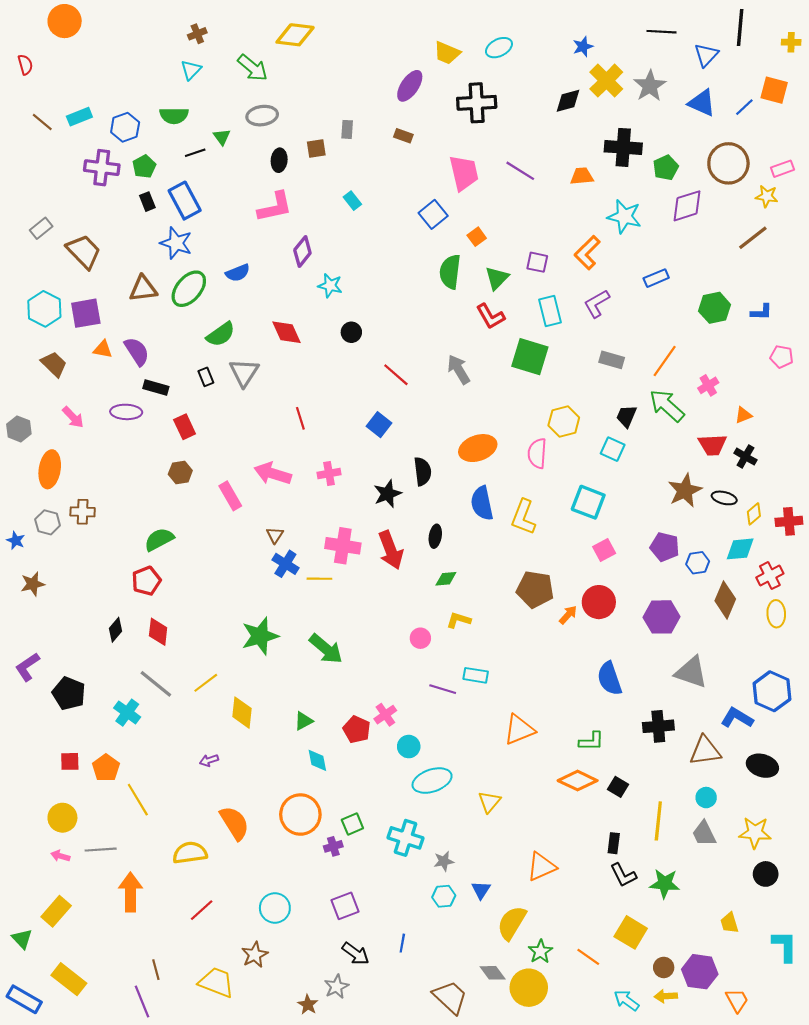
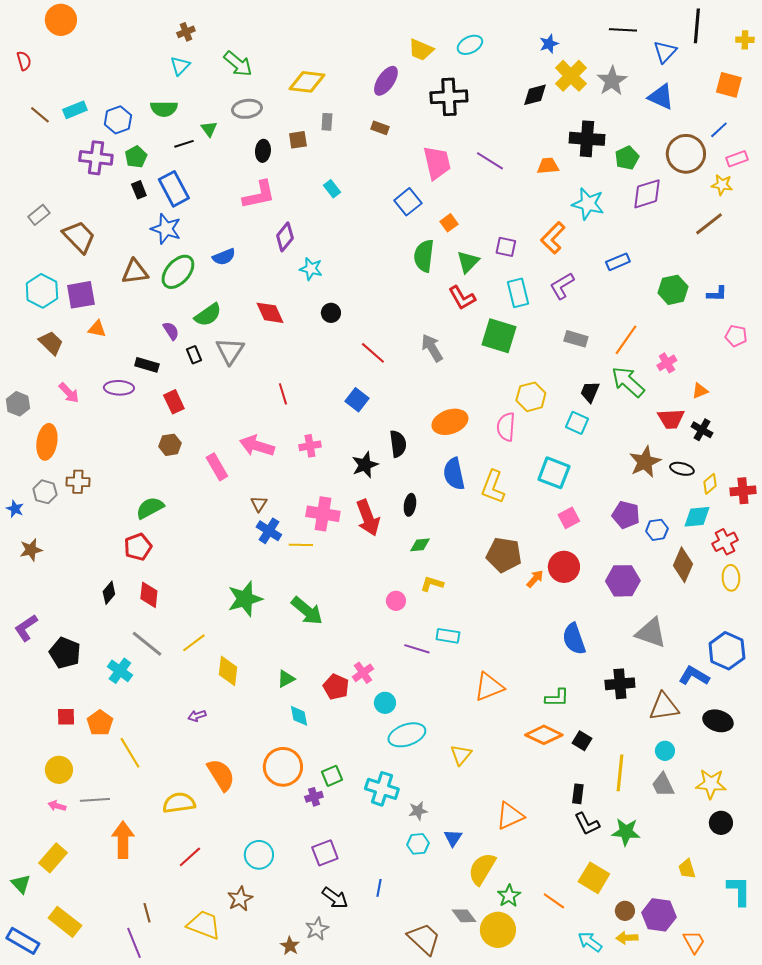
yellow diamond: (295, 35) -> (307, 82), moved
blue line: (744, 107) -> (719, 130), moved
purple semicircle: (137, 351) -> (171, 331), moved, size x0.7

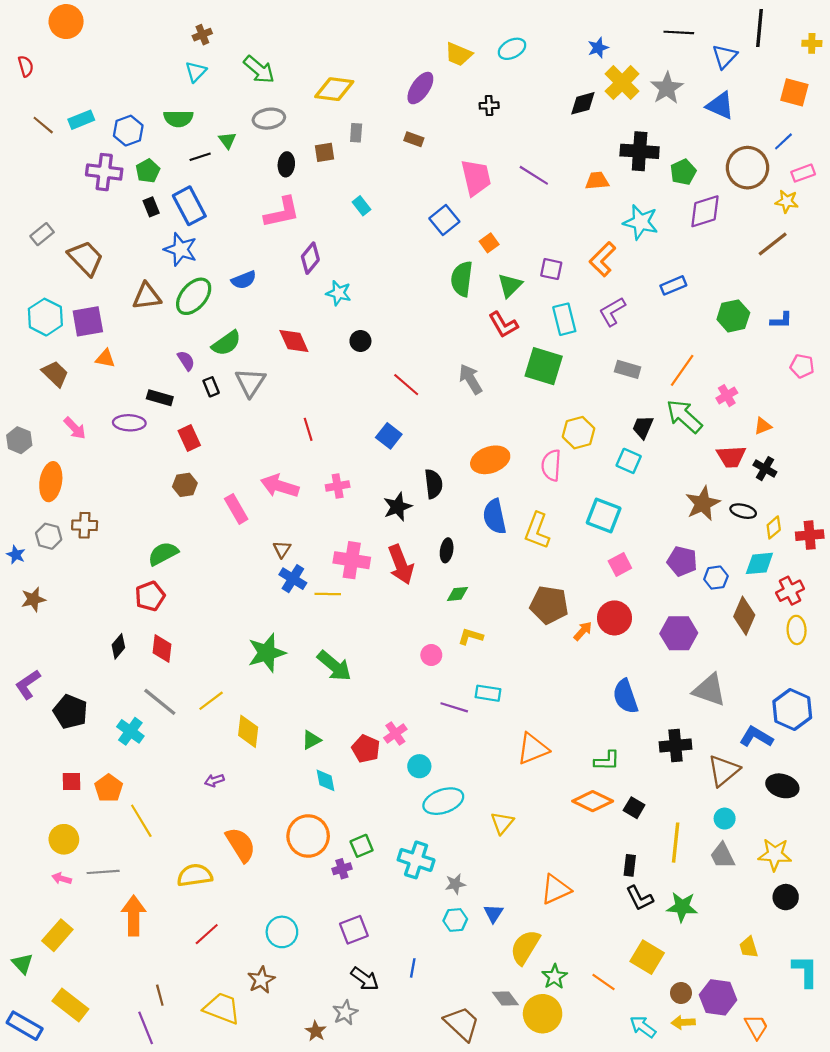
black cross: (449, 97) -> (489, 105), size x0.5
brown triangle: (664, 707) -> (724, 771), turned -32

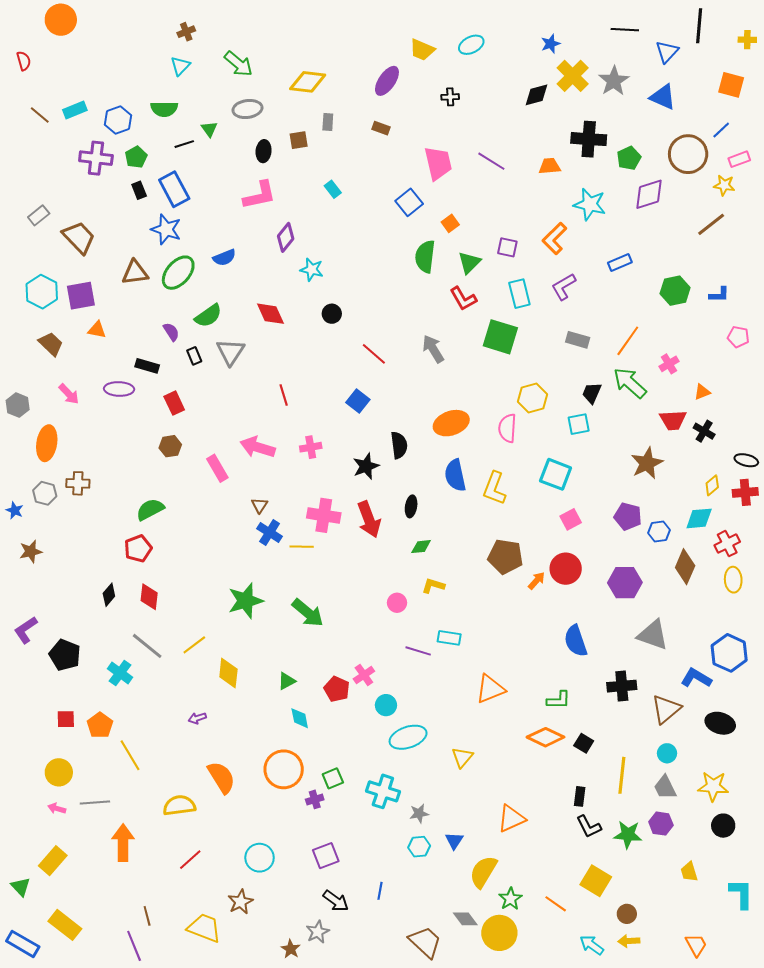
cyan square: (629, 461) -> (579, 424), turned -35
black ellipse: (743, 511) -> (746, 460), moved
purple hexagon: (718, 997) -> (661, 824), moved, size x0.7

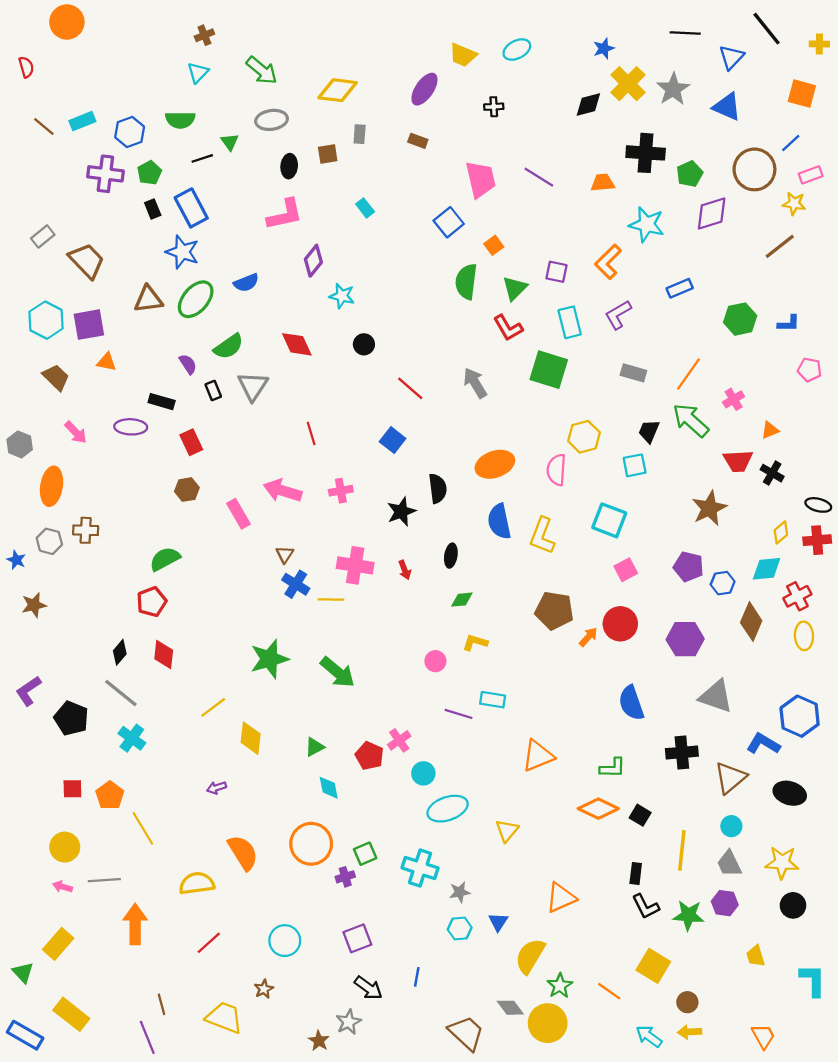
black line: (699, 26) -> (767, 29), turned -44
red arrow: (369, 519) -> (405, 570), size x0.5
gray line: (147, 646) -> (121, 693), moved
brown star: (240, 902) -> (264, 989), size x0.7

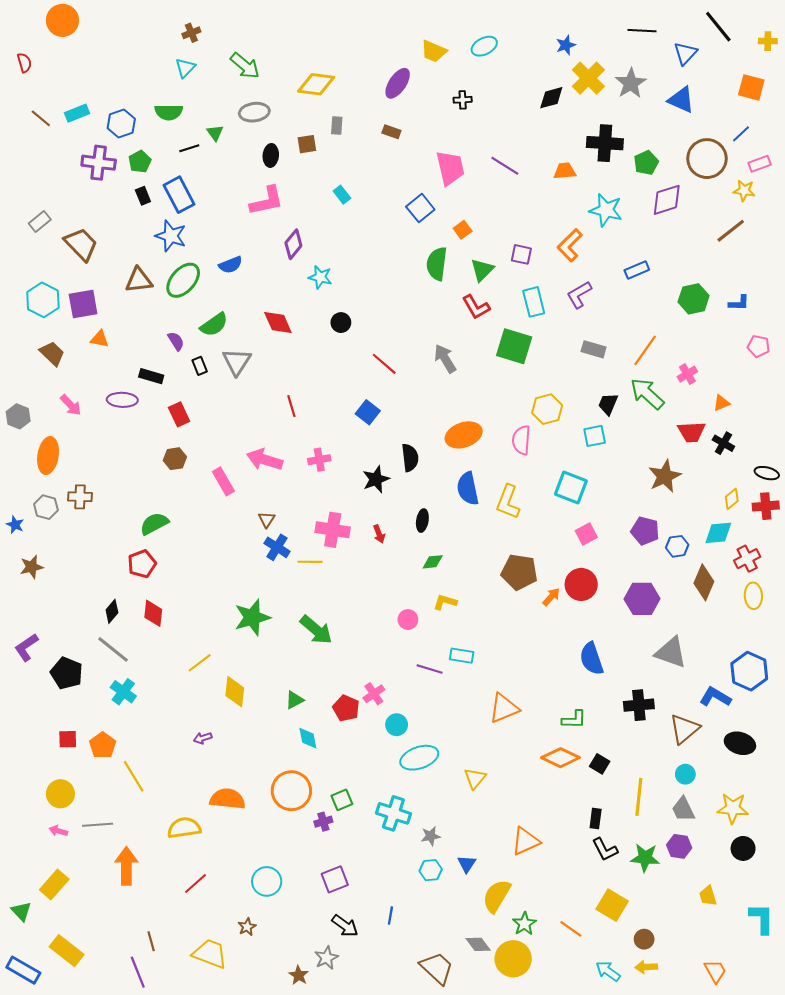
orange semicircle: (243, 853) -> (227, 799), turned -52

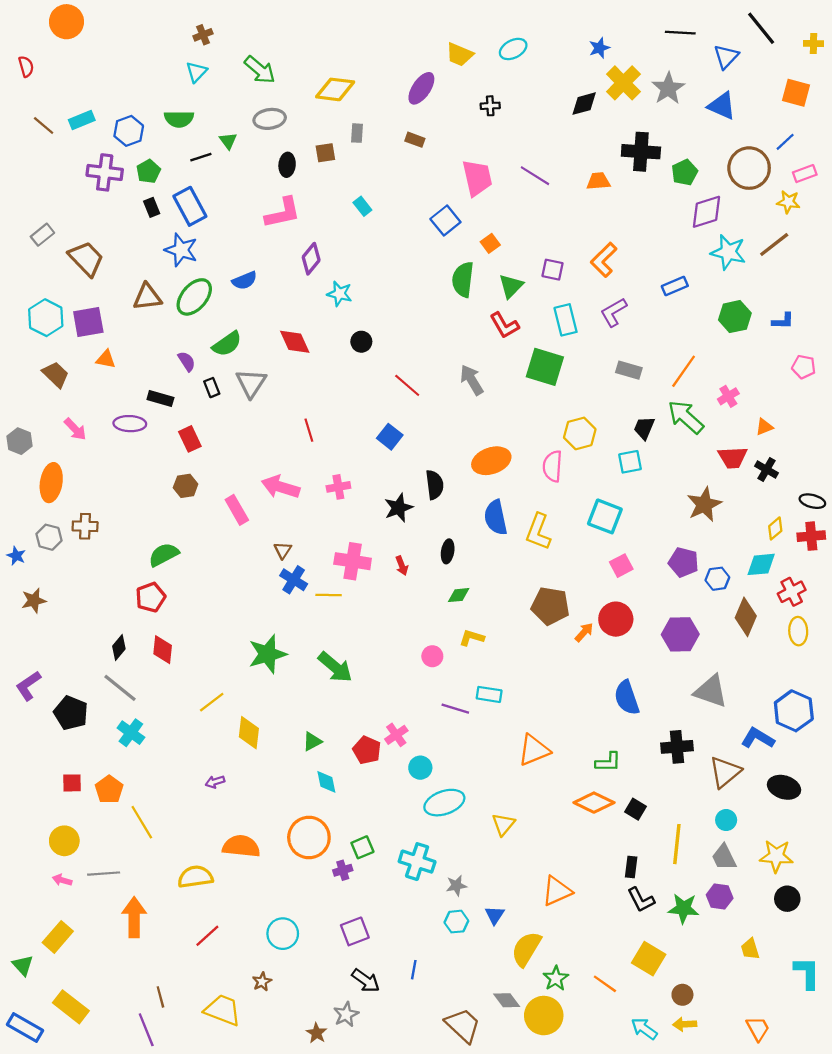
cyan star: (606, 210) -> (728, 252), moved

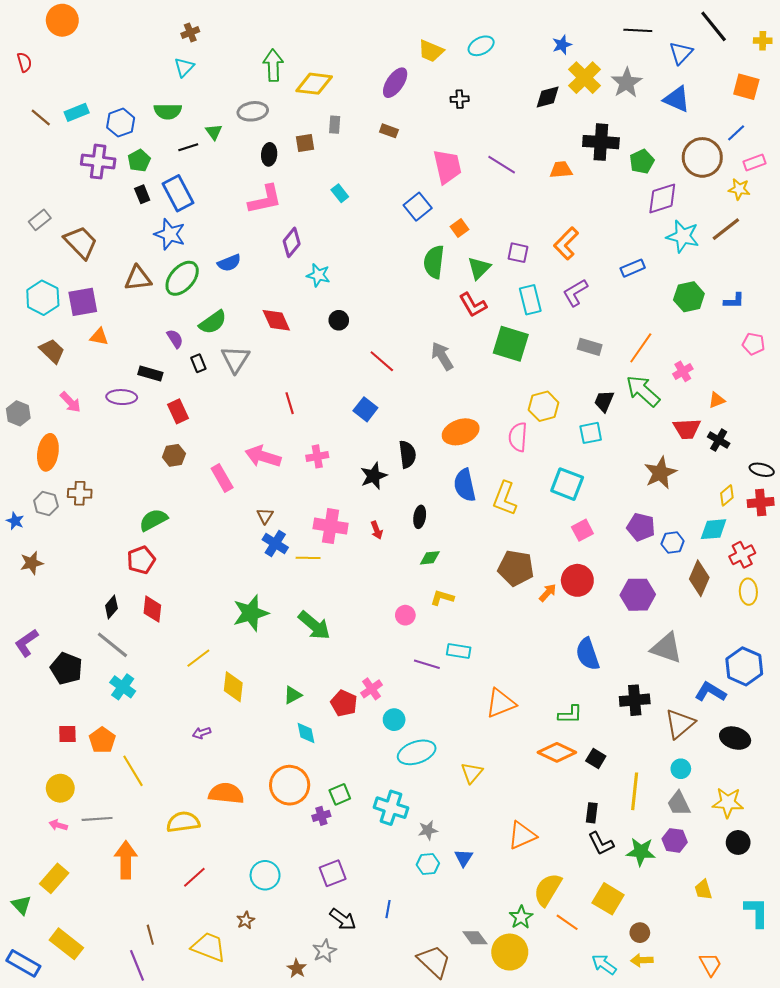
green arrow: (260, 70) -> (273, 65), moved, turned -132
yellow semicircle: (526, 949) -> (548, 890), moved

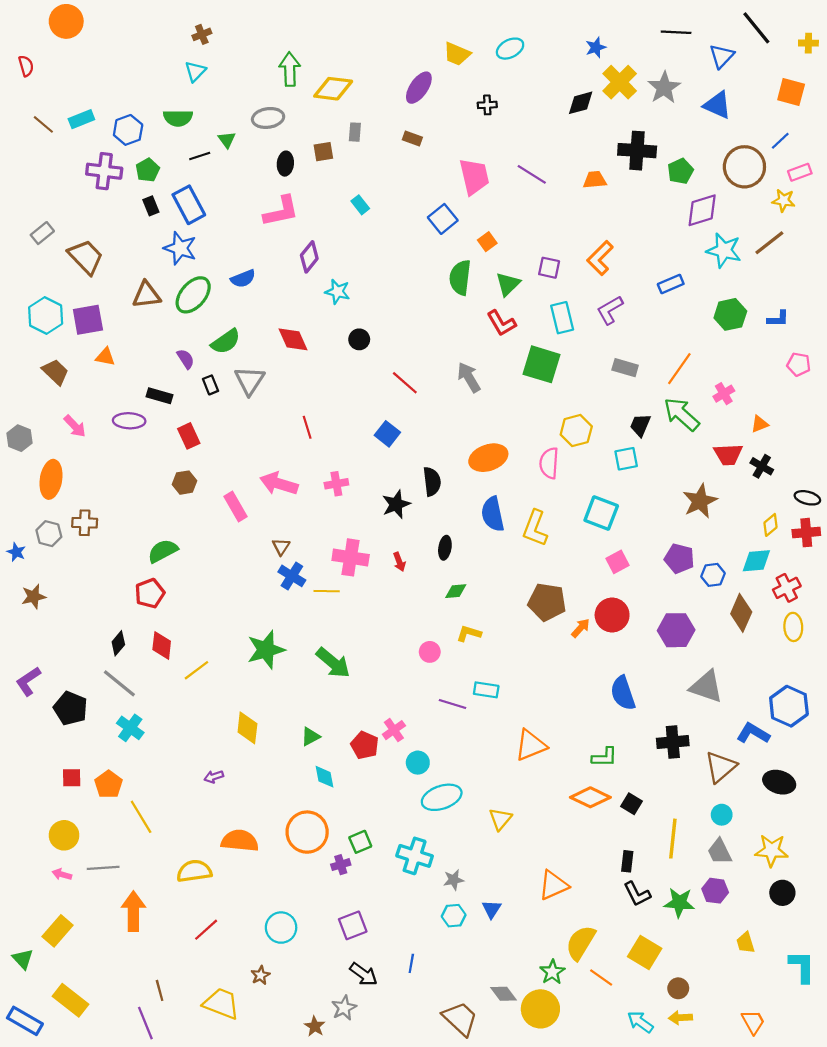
yellow line: (198, 658) -> (196, 670), moved

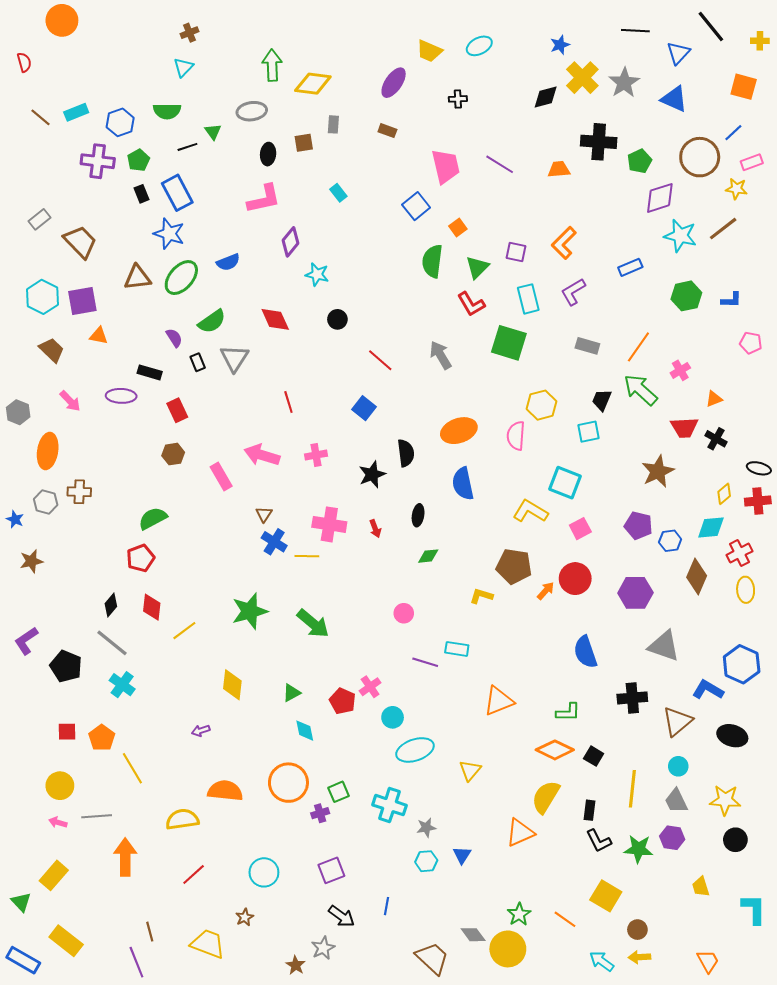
yellow L-shape: (535, 528) -> (530, 511), moved, turned 100
yellow L-shape: (469, 633) -> (481, 596), moved
yellow semicircle: (581, 943) -> (546, 797), moved

